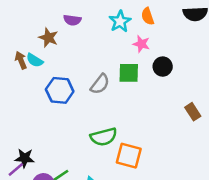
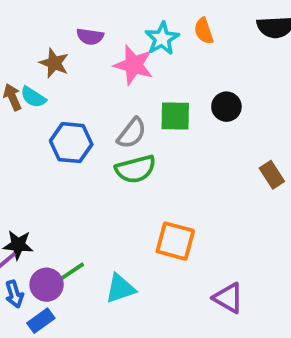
pink star: (141, 44) -> (134, 65), moved, size x1.5
green semicircle: (104, 137) -> (136, 169), moved

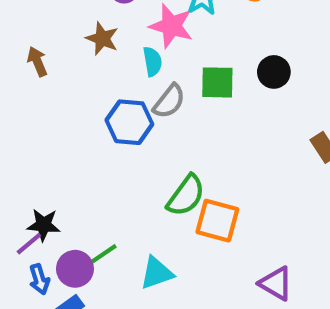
brown star: (54, 63) -> (102, 38), moved
cyan semicircle: (33, 97) -> (152, 62), moved, turned -132
blue hexagon: (71, 143) -> (129, 122), moved
green semicircle: (136, 169) -> (186, 196), moved, turned -39

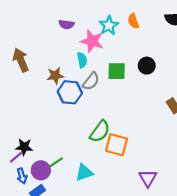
brown star: (102, 38) -> (55, 76), moved, turned -30
brown arrow: (37, 62) -> (21, 60), size x1.5
purple triangle: (276, 283) -> (148, 178), turned 30

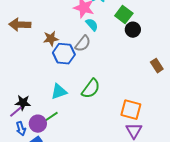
brown arrow: (21, 60) -> (20, 25), turned -65
cyan semicircle: (82, 60) -> (92, 25), moved, turned -32
green square: (117, 71) -> (124, 15), moved, turned 36
orange square: (117, 145) -> (131, 110), moved
cyan triangle: (84, 173) -> (59, 92), moved

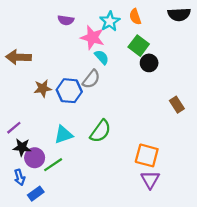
brown star: (51, 39) -> (43, 88), moved
purple line: (16, 112) -> (14, 128), moved
purple circle: (38, 124) -> (35, 158), moved

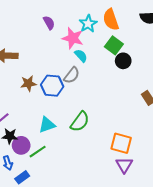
orange semicircle: (135, 17) -> (111, 20), size x1.5
purple semicircle: (66, 20) -> (49, 23), turned -128

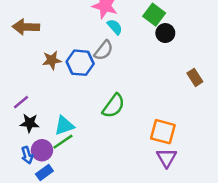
cyan triangle: (47, 125) -> (64, 126), moved
purple circle: (21, 145) -> (42, 150), moved

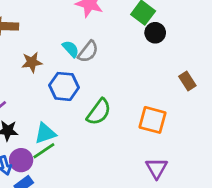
cyan semicircle: (115, 27) -> (71, 49), moved
blue hexagon: (80, 63) -> (64, 86), moved
orange square: (163, 132) -> (152, 120), moved

